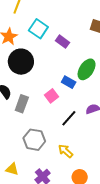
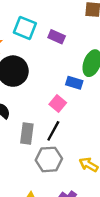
gray rectangle: (22, 104) -> (27, 133), moved
black line: (69, 118) -> (53, 131), moved

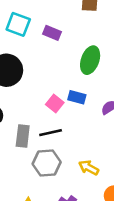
blue rectangle: (74, 83) -> (77, 97), moved
black line: (53, 131) -> (51, 133), turned 50

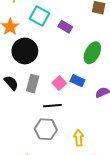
gray rectangle: (23, 136) -> (33, 84), moved
yellow arrow: (89, 168) -> (79, 138), turned 49

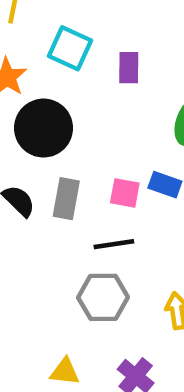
purple rectangle: (65, 27) -> (129, 68), turned 64
pink square: (59, 83) -> (125, 193), turned -32

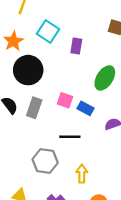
pink square: (125, 193) -> (65, 100), moved
black line: (114, 244) -> (70, 137), moved

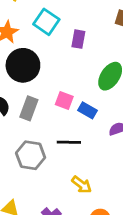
gray hexagon: (45, 161) -> (31, 155), moved
yellow arrow: (82, 174) -> (82, 185), turned 126

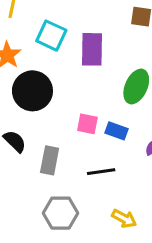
purple rectangle: (78, 39) -> (92, 49), size x1.5
gray rectangle: (29, 108) -> (50, 160), moved
gray hexagon: (31, 155) -> (61, 213), moved

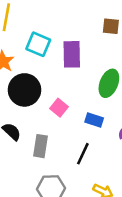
pink square: (87, 124) -> (59, 108), moved, turned 30
black line: (101, 172) -> (83, 154), turned -55

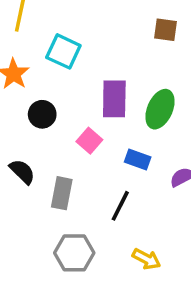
purple rectangle: (72, 54) -> (114, 99), moved
black circle: (24, 90) -> (42, 114), size x0.6

